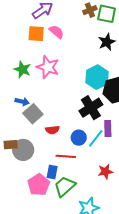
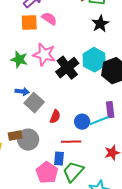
black cross: (91, 108) -> (67, 68), moved
red semicircle: (52, 130) -> (55, 117), turned -56
cyan line: (96, 138) -> (99, 121), turned 36

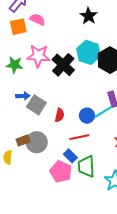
blue rectangle: (59, 159) -> (70, 156), turned -40
green trapezoid: (73, 172) -> (86, 166), turned -35

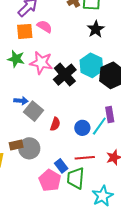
green star: (15, 65) -> (16, 59), moved
cyan line: (104, 112) -> (99, 126), turned -30
red line: (79, 137) -> (85, 158), moved

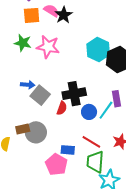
black star: (96, 29) -> (64, 15), moved
black cross: (65, 75) -> (74, 94), moved, turned 30
red line: (85, 158) -> (91, 142), turned 36
blue rectangle: (61, 166) -> (68, 150), turned -48
green trapezoid: (76, 178) -> (95, 162), moved

